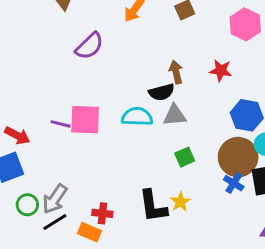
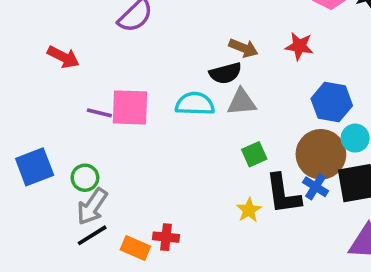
brown arrow: (176, 72) -> (243, 48), turned 125
red arrow: (17, 135) -> (63, 57), moved
green circle: (27, 205) -> (85, 178), moved
black L-shape: (153, 206) -> (283, 194), moved
red cross: (102, 213) -> (166, 237), moved

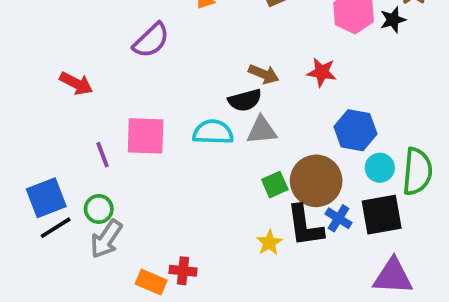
purple line: (99, 113) -> (102, 155), moved, turned 55
brown circle: (321, 154) -> (316, 181), moved
black line: (92, 235) -> (56, 228), moved

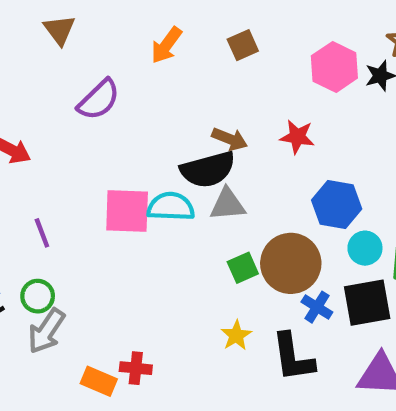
black semicircle: (245, 100) -> (208, 170), size x1.4
pink square: (146, 136) -> (127, 211), moved
black L-shape: (305, 226) -> (293, 357), moved

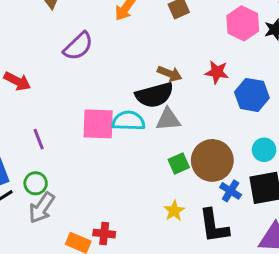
blue hexagon: (337, 204) -> (252, 95), moved

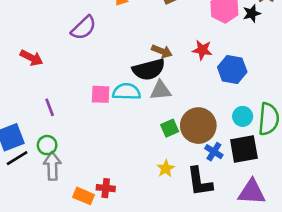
pink square: (98, 124) -> (101, 94), size x0.7
gray arrow: (42, 208) -> (52, 166), turned 144

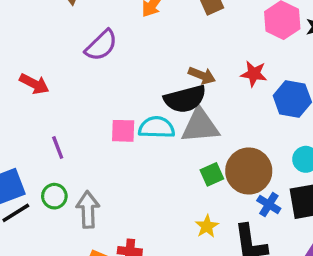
gray triangle: (160, 90) -> (200, 126), size x1.4
gray arrow: (52, 166) -> (88, 210), moved

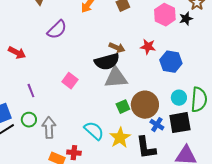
cyan semicircle: (157, 127) -> (94, 131), moved, turned 40
pink square: (123, 131) -> (70, 81), turned 35
yellow star: (207, 226) -> (120, 138), size x1.5

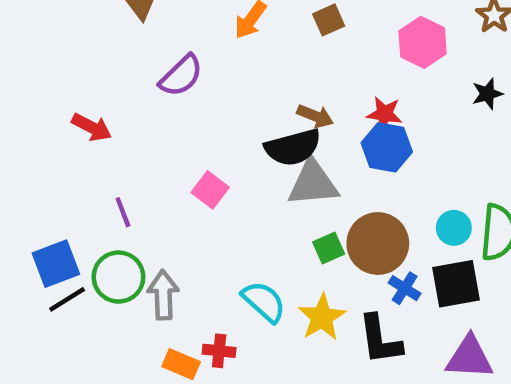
black star: (186, 19) -> (487, 94), moved
blue hexagon: (171, 62) -> (387, 147), moved
green circle: (29, 120) -> (118, 277), size x1.5

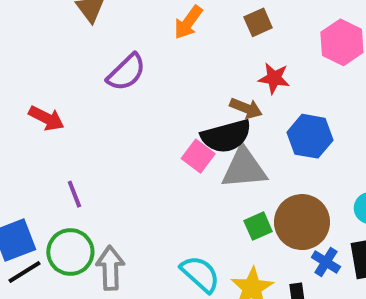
red star: (385, 114) -> (274, 78), moved
pink square: (210, 190) -> (198, 156), moved

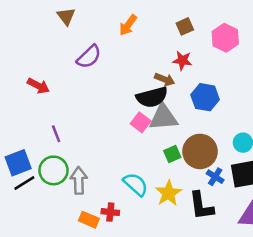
brown square: (258, 22) -> (185, 26), moved
pink square: (198, 156) -> (141, 122), moved

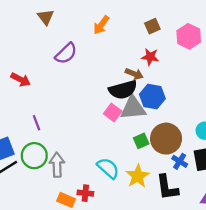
blue hexagon: (205, 97) -> (152, 97), moved

